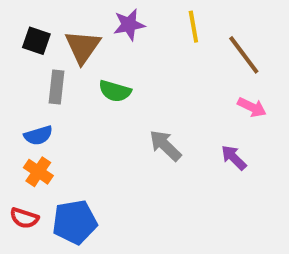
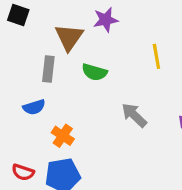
yellow line: (193, 27) -> (156, 56), moved
black square: (36, 41) -> (18, 15), moved
orange cross: (38, 172) -> (63, 136), moved

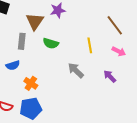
yellow line: (156, 56) -> (90, 45), moved

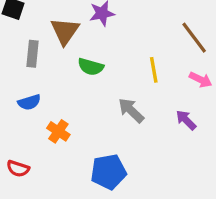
gray rectangle: (22, 41) -> (32, 54), moved
blue pentagon: (31, 108) -> (108, 172), moved

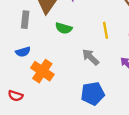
orange cross: (58, 131) -> (42, 71), size x1.5
blue pentagon: (108, 172) -> (93, 94), moved

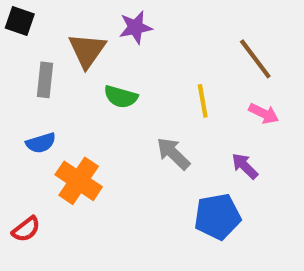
blue pentagon: (93, 94) -> (217, 217), moved
red semicircle: (15, 96) -> (26, 229), turned -56

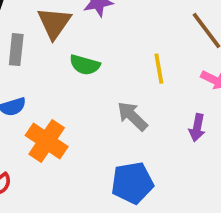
purple arrow: (245, 166) -> (197, 128), turned -124
blue pentagon: (217, 217) -> (132, 183), moved

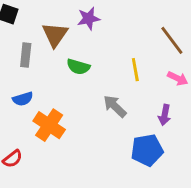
blue pentagon: (132, 183) -> (147, 150), moved

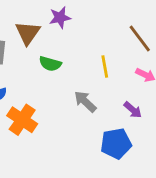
purple arrow: (165, 115) -> (133, 110), turned -60

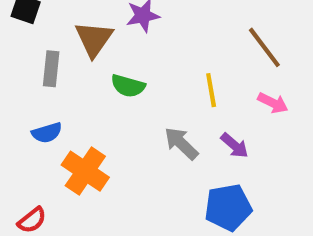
purple arrow: (133, 110) -> (235, 146), moved

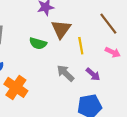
brown triangle: (94, 39) -> (61, 29), moved

